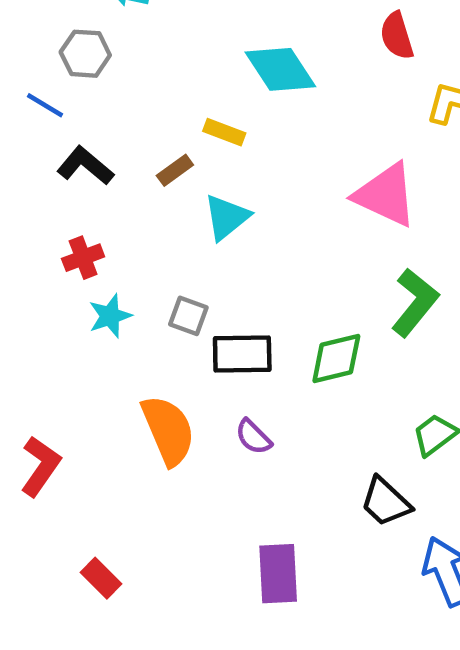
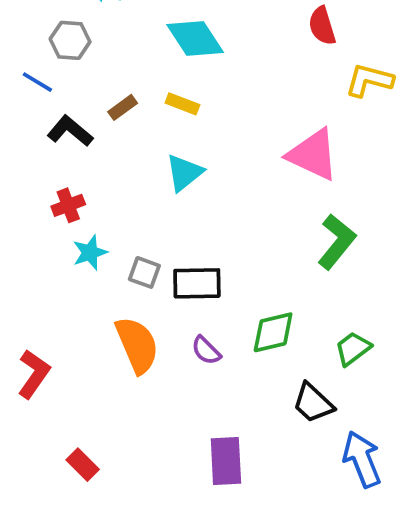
cyan diamond: (280, 69) -> (195, 39), moved
brown rectangle: (175, 170) -> (123, 107), moved
gray square: (188, 316) -> (144, 272), moved
green diamond: (336, 358) -> (273, 332), moved

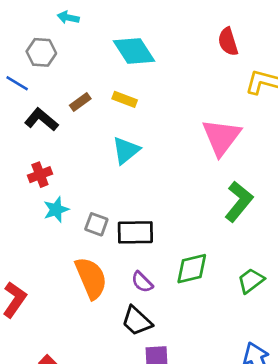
pink triangle: (313, 155) -> (221, 137), turned 42
black trapezoid: (313, 403) -> (137, 321), moved

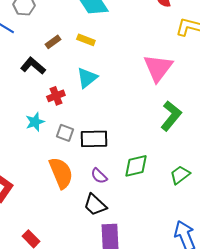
black L-shape: (41, 120) -> (33, 66), moved
red cross: (40, 175) -> (56, 96), moved

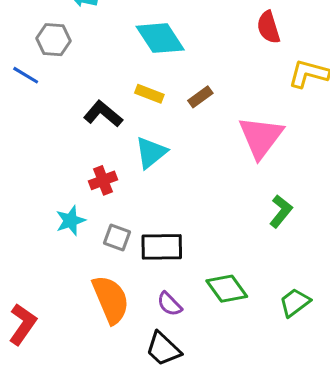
brown rectangle: (53, 42) -> (200, 97), moved
black L-shape: (33, 66) -> (103, 114), moved
green L-shape: (171, 116) -> (281, 211), size x0.7
green diamond: (136, 166) -> (227, 289), turned 68

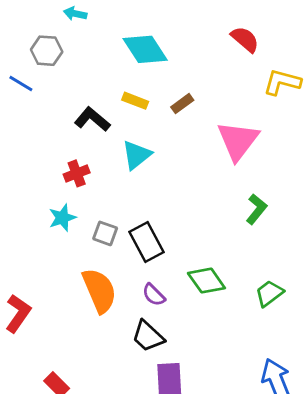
red semicircle: (268, 27) -> (245, 39), turned 148
red cross: (103, 180) -> (77, 173), moved
black rectangle: (162, 247) -> (147, 242), turned 63

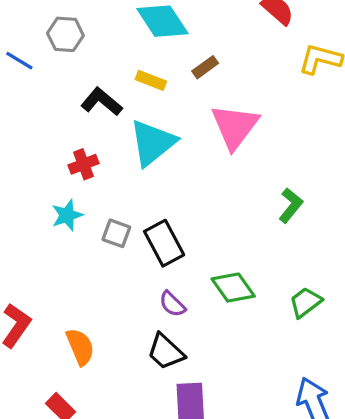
gray hexagon: (47, 51) -> (65, 34), moved
brown rectangle: (182, 104) -> (205, 67), moved
pink triangle: (238, 141) -> (235, 126), moved
cyan triangle: (137, 155) -> (153, 143), size x1.4
orange semicircle: (99, 291) -> (80, 347), moved, size x0.7

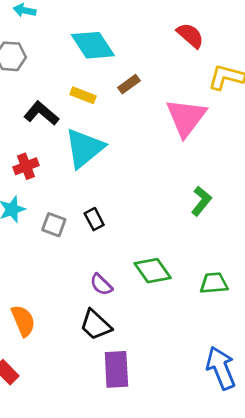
pink triangle: (235, 126) -> (186, 118), moved
black rectangle: (164, 243) -> (94, 219), moved, size x0.6
green trapezoid: (305, 302) -> (214, 283), turned 32

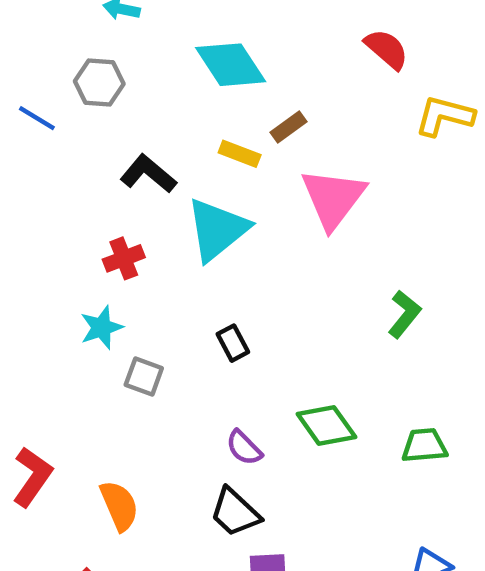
yellow rectangle: (83, 95) -> (240, 154), moved
pink triangle: (186, 118) -> (333, 198), moved
gray square: (54, 225) -> (144, 376), moved

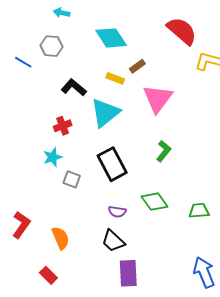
red semicircle: (387, 49) -> (182, 31), size x1.5
green L-shape: (404, 314) -> (164, 151), moved
black rectangle: (233, 343) -> (112, 164), size x2.0
purple semicircle: (244, 448) -> (117, 212), turned -36

